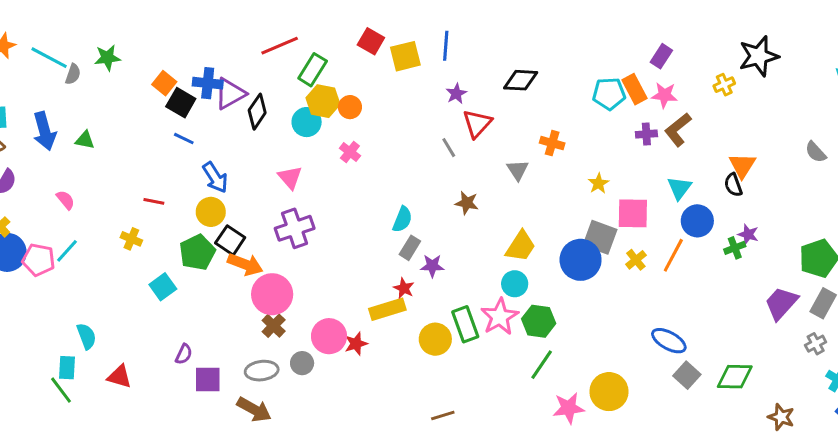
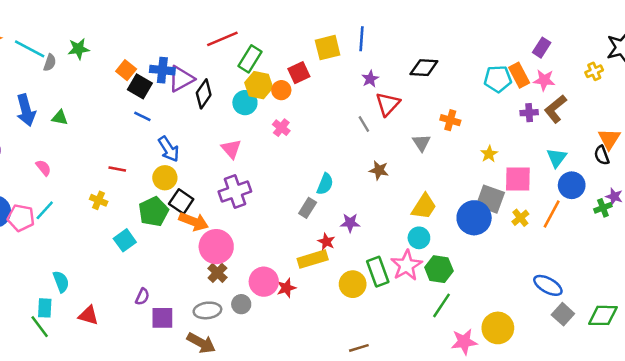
red square: (371, 41) -> (299, 73), moved, turned 35
gray rectangle: (410, 248) -> (308, 208), moved

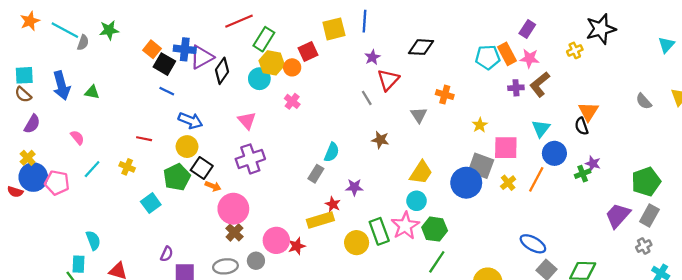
blue arrow: (169, 149) -> (190, 121), turned -35
cyan line: (45, 210) -> (92, 169), moved
orange arrow: (194, 222) -> (213, 186), size x0.6

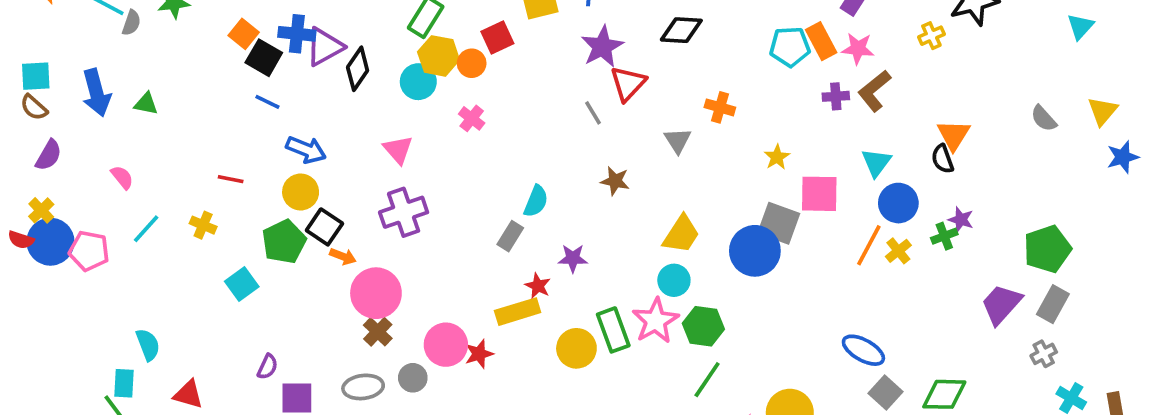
purple star: (372, 57) -> (602, 47), size x1.6
yellow cross: (508, 183) -> (898, 251), moved
red semicircle: (15, 192) -> (21, 240), moved

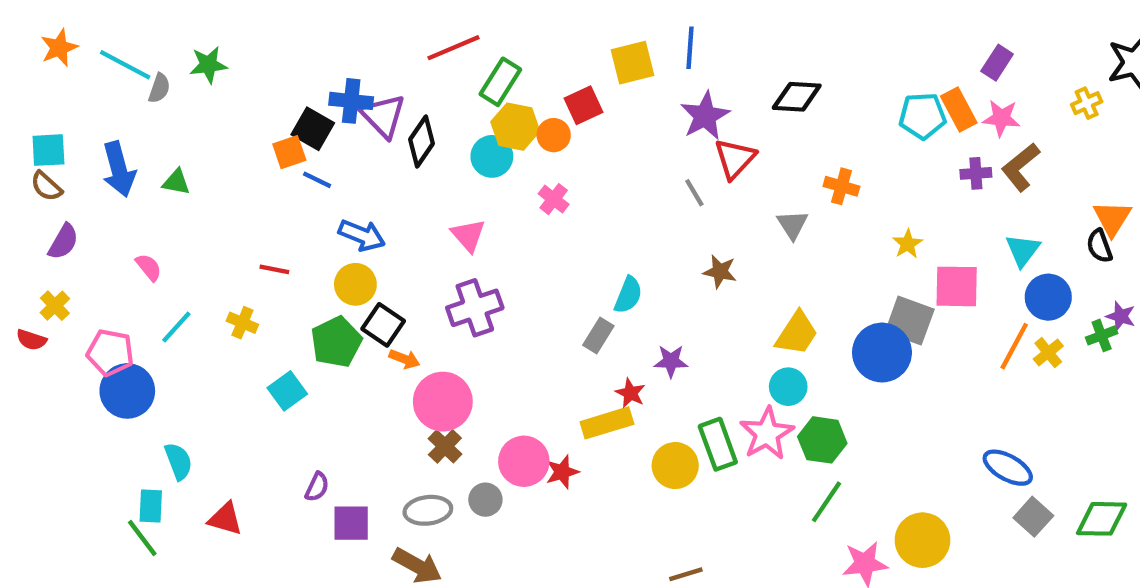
orange square: (244, 34) -> (289, 152), moved, turned 32
purple triangle: (324, 47) -> (383, 116), turned -45
blue circle: (50, 242) -> (127, 391), moved

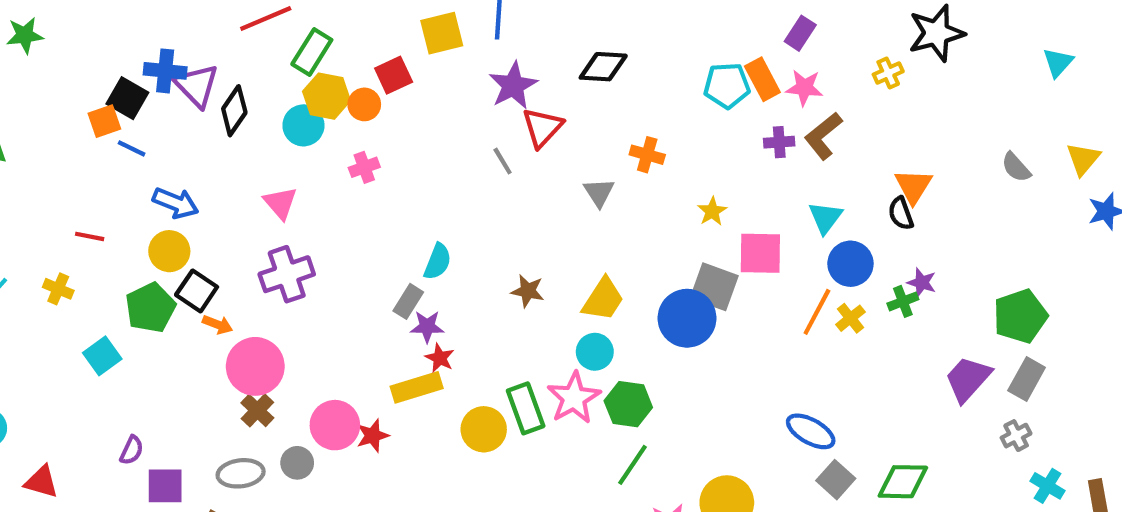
pink cross: (554, 199) -> (364, 167), turned 32
brown star: (720, 272) -> (528, 291), moved
purple star: (671, 361) -> (427, 327), moved

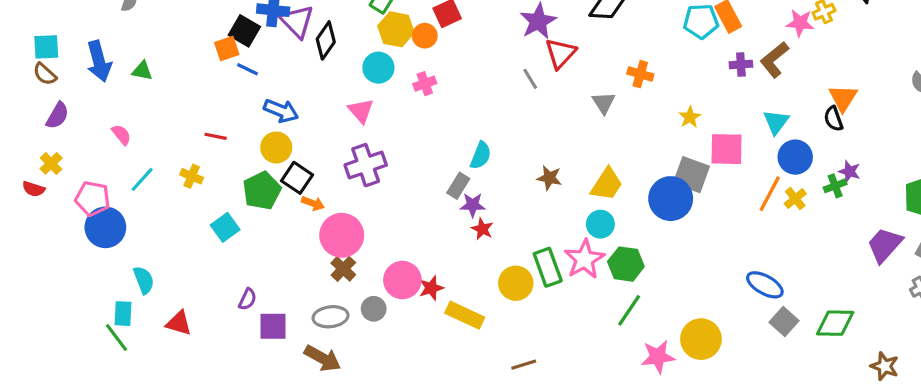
pink star: (804, 88) -> (800, 23), moved
cyan circle: (303, 125) -> (378, 68), moved
yellow rectangle: (417, 387) -> (465, 315), moved, turned 42

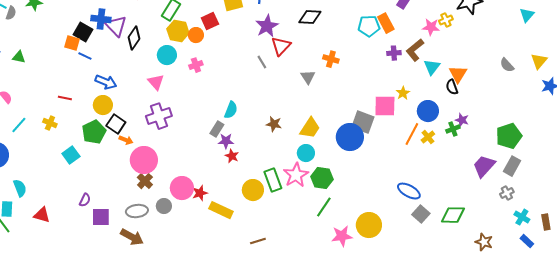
orange square: (227, 48) -> (72, 43), turned 35
yellow star: (690, 117) -> (403, 93), moved
cyan triangle: (776, 122) -> (432, 67), moved

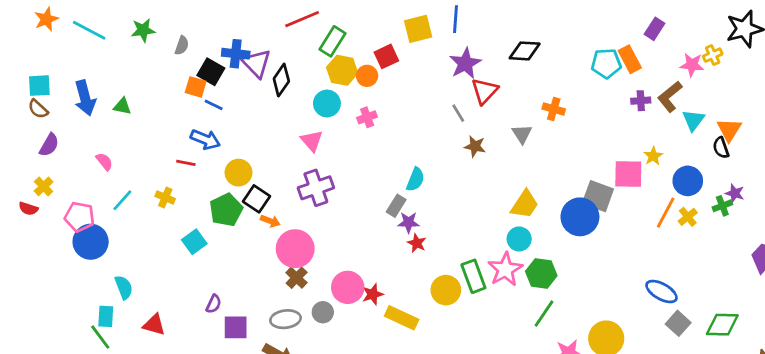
gray semicircle: (11, 13) -> (182, 45), moved
blue arrow: (106, 82) -> (205, 139), moved
brown star: (274, 124) -> (475, 146), moved

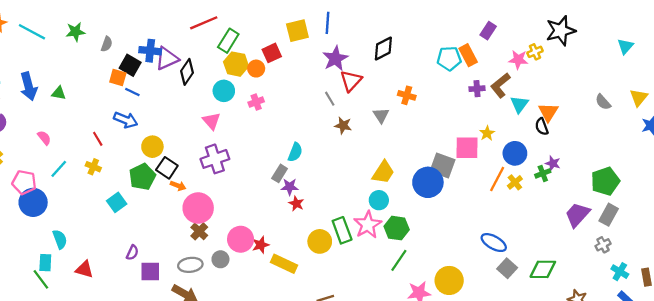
black diamond: (525, 51) -> (383, 48), turned -30
purple triangle: (256, 63) -> (167, 59), turned 50
red line: (186, 163) -> (98, 139), moved, turned 48

